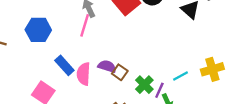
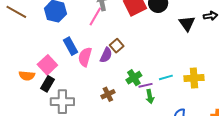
purple semicircle: (107, 66) -> (106, 55), turned 84
brown square: (120, 72) -> (117, 46), moved
purple line: (159, 90) -> (145, 85), turned 40

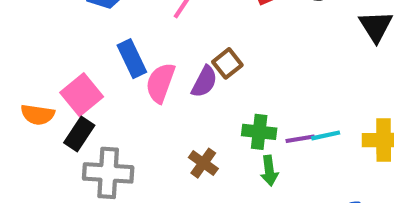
green cross: (134, 78) -> (259, 132), turned 35
purple line: (145, 85) -> (300, 139), moved
brown cross: (108, 94) -> (203, 163), turned -32
green arrow: (150, 97) -> (269, 171), moved

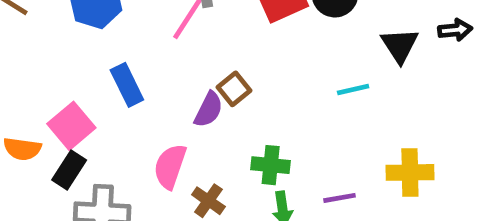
pink semicircle: (160, 83) -> (170, 166), moved
cyan line: (326, 135) -> (353, 90), moved
purple line: (300, 139) -> (340, 198), moved

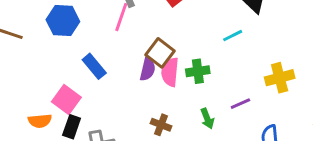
brown square: (234, 89) -> (160, 53), size x1.4
green cross: (271, 165) -> (198, 71), moved
pink semicircle: (170, 166) -> (170, 72), moved

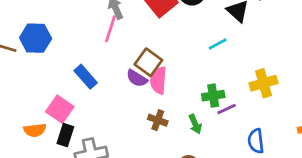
blue hexagon: (63, 21) -> (36, 38), moved
purple semicircle: (148, 69) -> (137, 78), turned 110
green cross: (198, 71) -> (213, 96), moved
brown cross: (161, 125) -> (158, 120), moved

